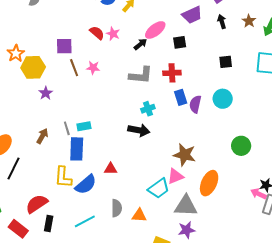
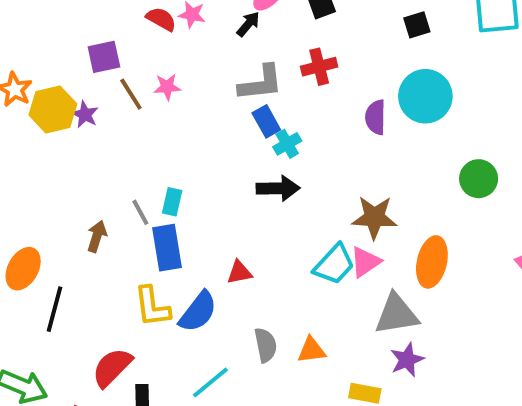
purple star: (46, 93) -> (85, 115), moved
blue rectangle: (181, 97) -> (266, 121), moved
cyan circle: (223, 99) -> (425, 96), size x1.4
cyan rectangle: (84, 126) -> (172, 202), turned -56
cyan trapezoid: (159, 188) -> (334, 264), moved

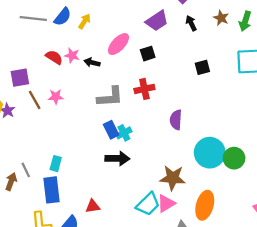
black arrow: (248, 24) -> (92, 63), moved, turned -119
cyan circle: (425, 96) -> (210, 153), moved
blue rectangle: (266, 121) -> (111, 130), moved
gray line: (140, 212) -> (26, 170), moved

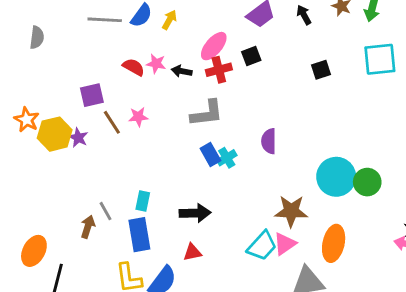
red cross: (144, 89) -> (219, 70), moved
purple semicircle: (176, 120) -> (269, 141), moved
black arrow: (117, 158) -> (195, 213), moved

